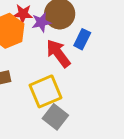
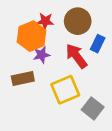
purple star: (41, 22) -> (42, 55), moved
gray square: (55, 117) -> (93, 108), moved

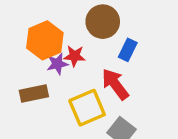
red star: (45, 21) -> (75, 56), moved
red arrow: (76, 56) -> (115, 84), moved

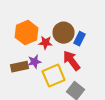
brown circle: (103, 22) -> (64, 33), moved
purple star: (57, 64) -> (35, 62), moved

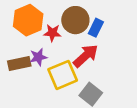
red arrow: (72, 61) -> (86, 56), turned 85

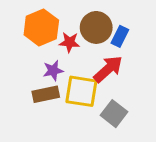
brown rectangle: (19, 63) -> (46, 94), moved
yellow square: (63, 75) -> (81, 91), turned 32

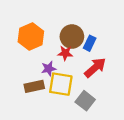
red star: (69, 42) -> (65, 53), moved
red arrow: (108, 69) -> (95, 68), moved
purple star: (53, 71) -> (49, 69), moved

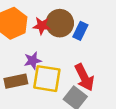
red star: (65, 53) -> (42, 26), moved
red arrow: (95, 68) -> (84, 77), moved, turned 105

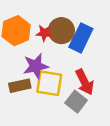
blue rectangle: (80, 31) -> (81, 38), size x1.6
purple star: (33, 61) -> (36, 66), size x1.5

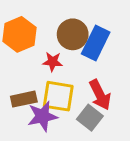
red star: (44, 33) -> (53, 62), moved
purple star: (36, 66) -> (42, 116), moved

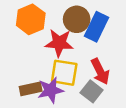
red star: (53, 62) -> (59, 43), size x1.6
brown rectangle: (24, 99) -> (31, 89), moved

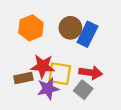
red star: (59, 43) -> (43, 66), moved
red arrow: (100, 71) -> (91, 73), turned -55
brown rectangle: (31, 89) -> (23, 78), moved

